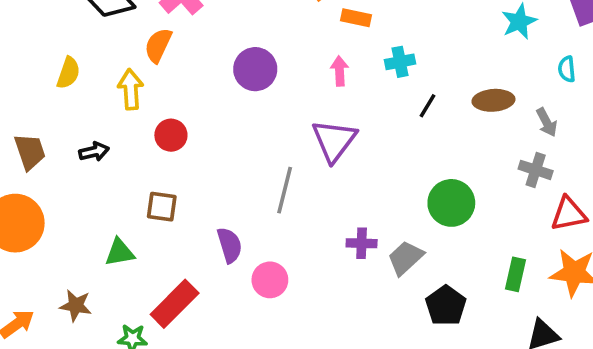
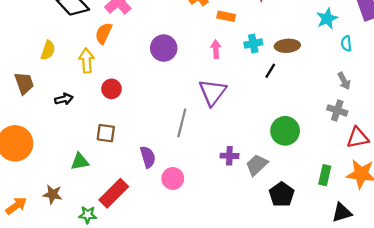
cyan semicircle: (567, 69) -> (346, 43), moved
brown ellipse: (493, 100) -> (287, 46), moved
brown trapezoid: (30, 152) -> (24, 83), moved

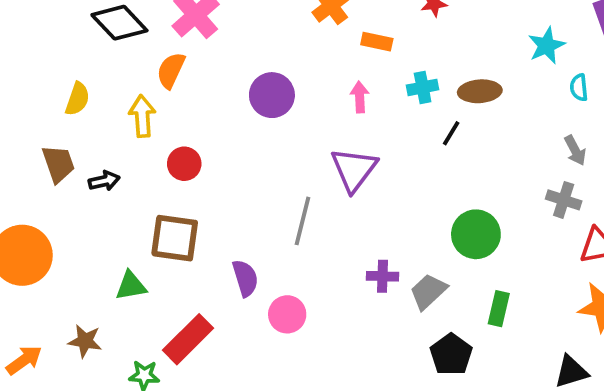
brown trapezoid: (24, 83) -> (58, 164), moved
brown square: (106, 133) -> (175, 238), size x1.5
green rectangle: (325, 175) -> (499, 309), moved
black pentagon: (282, 194) -> (451, 354), moved

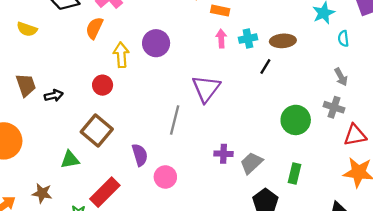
pink arrow: (360, 97) -> (221, 39), moved
yellow semicircle: (77, 99) -> (27, 29), moved, turned 90
yellow arrow: (142, 116) -> (121, 55), moved
green circle: (476, 234) -> (296, 120), moved
brown square: (175, 238) -> (97, 130), turned 32

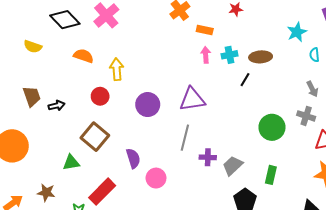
orange semicircle: (94, 28) -> (84, 56), moved, turned 84
purple circle: (156, 43) -> (148, 105), moved
purple triangle: (206, 89) -> (192, 99), turned 44
gray line: (175, 120) -> (185, 138), moved

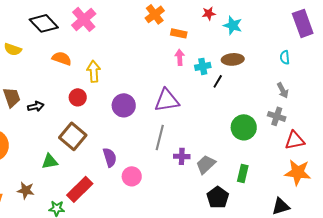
cyan star: (297, 32) -> (233, 25), moved, turned -30
cyan cross: (230, 55) -> (203, 66), moved

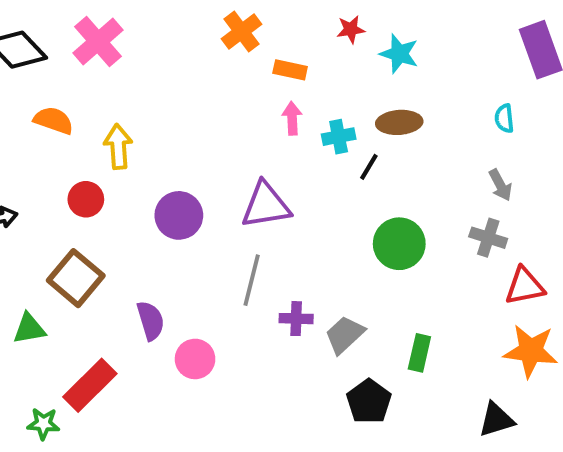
green circle: (244, 127) -> (399, 244), moved

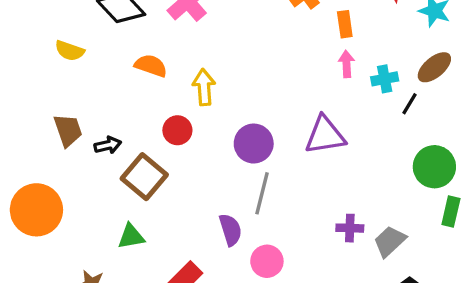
orange rectangle: (290, 70) -> (345, 24), turned 70
brown ellipse: (399, 122) -> (434, 67), turned -36
brown square: (76, 278) -> (144, 177), moved
gray line: (252, 280) -> (262, 193), moved
green rectangle: (419, 353) -> (451, 212), moved

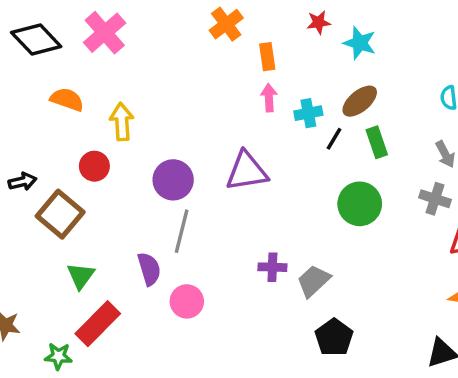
green rectangle: (451, 212) -> (377, 142), moved, turned -32
green triangle: (131, 236) -> (81, 276), moved, turned -44

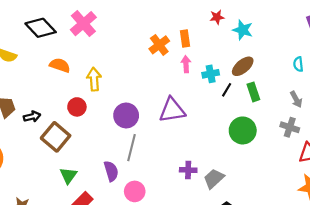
orange cross: (226, 24) -> (159, 45), moved

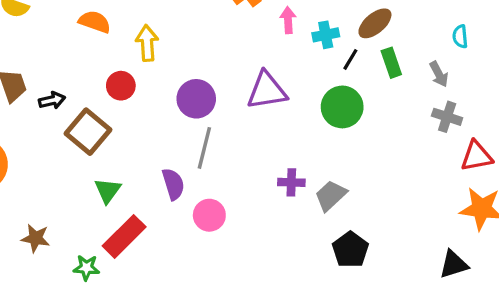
cyan semicircle: (298, 64) -> (460, 36), moved
gray arrow: (296, 99) -> (439, 74), moved
green circle: (243, 130) -> (342, 107), moved

